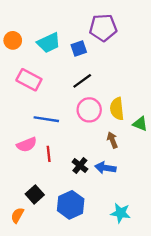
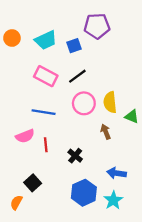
pink rectangle: (29, 80) -> (46, 76), moved
blue arrow: (105, 168) -> (117, 173), moved
blue hexagon: (71, 205) -> (84, 193), moved
cyan star: (120, 213) -> (113, 200), turned 30

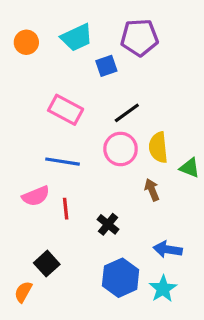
orange circle: (12, 38) -> (26, 42), moved
cyan trapezoid: (46, 40) -> (77, 38), moved
black line: (77, 76) -> (127, 113), moved

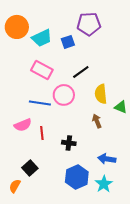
cyan trapezoid: (77, 38) -> (42, 38), moved
orange circle: (26, 42) -> (17, 27), size x1.5
pink circle: (121, 149) -> (64, 95), moved
black cross: (108, 224) -> (69, 143), turned -32

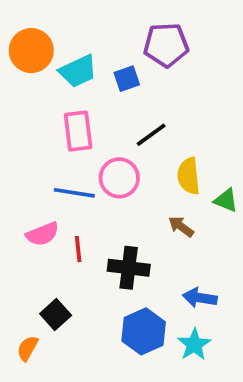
pink rectangle: (42, 70) -> (78, 131), turned 55
brown arrow: (97, 121) -> (181, 227), turned -32
black cross: (69, 143) -> (129, 268), size x1.5

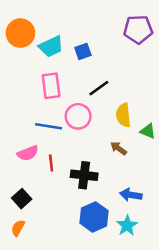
purple pentagon: (166, 45) -> (138, 29), moved
black square: (56, 315) -> (22, 199), moved

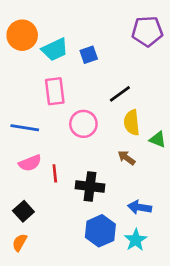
black line: (99, 88) -> (120, 94), moved
blue line: (49, 126) -> (25, 128), moved

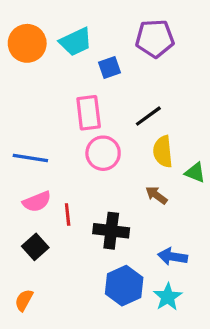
purple pentagon: (147, 31) -> (155, 38), moved
cyan trapezoid: (55, 50) -> (76, 42), moved
pink rectangle: (55, 91) -> (89, 113), moved
black square: (23, 211) -> (35, 247), moved

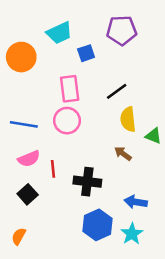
orange circle: (27, 43) -> (21, 57), moved
pink circle: (103, 153) -> (67, 121), moved

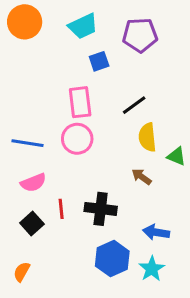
cyan trapezoid: (59, 33) -> (83, 26), moved
orange circle: (21, 57) -> (25, 22), moved
red line: (53, 169) -> (61, 209), moved

